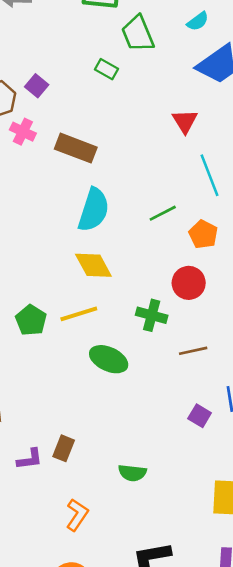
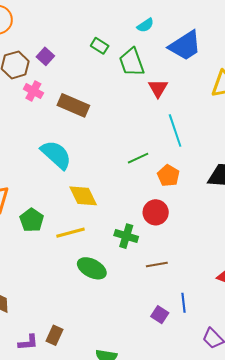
cyan semicircle: (198, 21) -> (145, 25), moved
green trapezoid: (138, 34) -> (132, 62), moved
cyan semicircle: (94, 210) -> (56, 155), moved, turned -68
green pentagon: (31, 320) -> (32, 220), moved

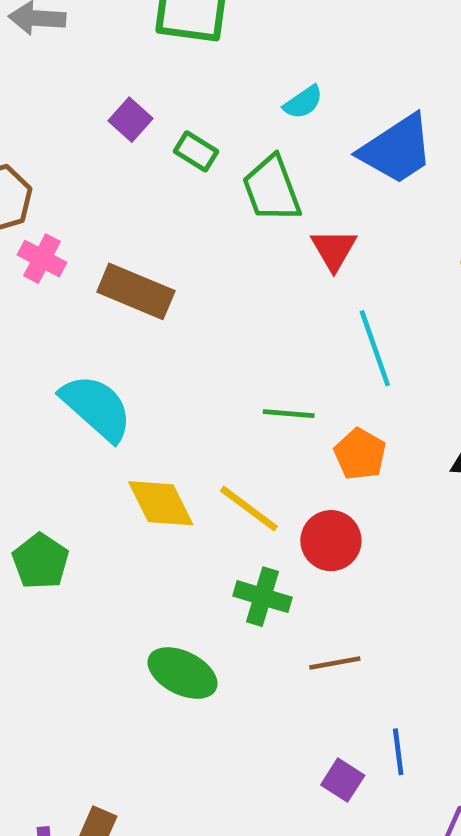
purple square: (45, 56) -> (131, 120), moved
green line: (138, 158) -> (289, 414), turned 30
yellow line: (70, 233) -> (249, 509), moved, turned 52

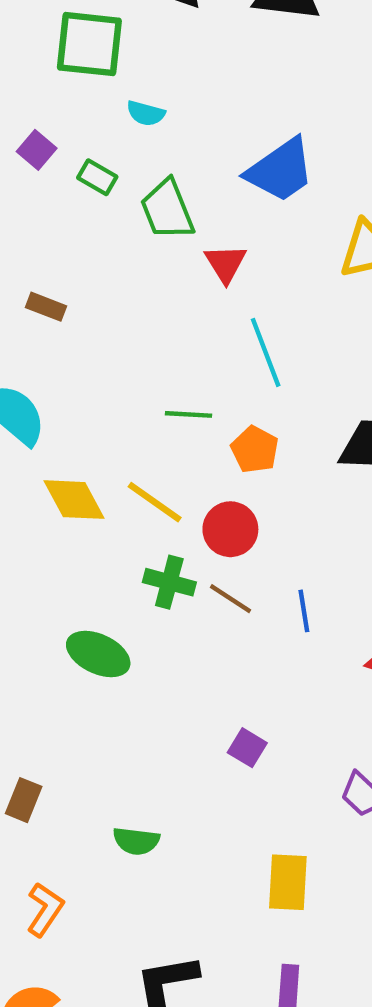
cyan semicircle: (303, 102) -> (146, 113), moved, turned 51
brown rectangle: (136, 291) -> (46, 307), size x0.6
brown line: (335, 663) -> (230, 599), moved, turned 45
blue line: (398, 752) -> (304, 611), moved

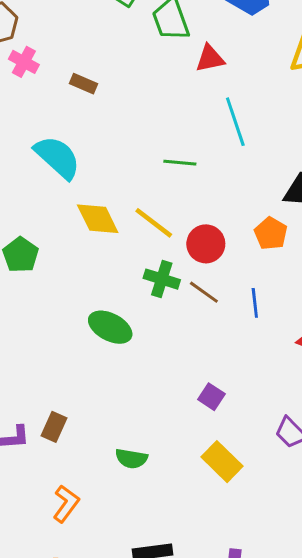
red triangle: (226, 263) -> (210, 58), turned 48
orange pentagon: (255, 450) -> (271, 233), moved
yellow rectangle: (288, 882) -> (222, 462), moved, turned -51

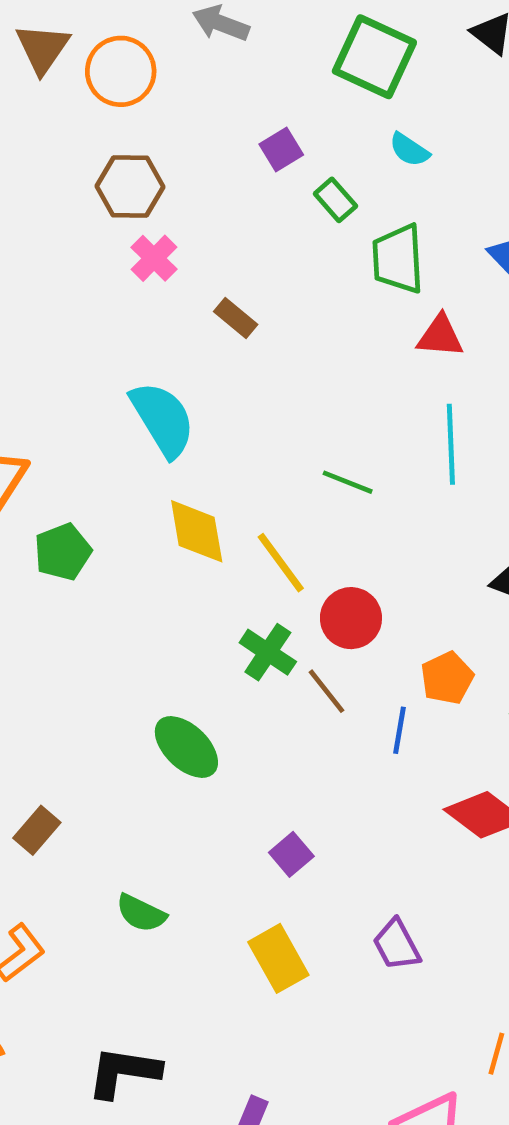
orange pentagon: (271, 233) -> (447, 678), moved
green ellipse: (110, 327) -> (186, 747), moved

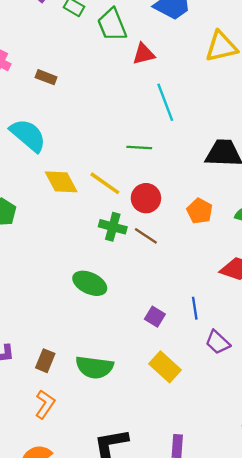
green line: (348, 482) -> (139, 147), moved
blue line: (399, 730) -> (195, 308), moved
brown rectangle: (37, 830) -> (45, 361), moved
green semicircle: (141, 913) -> (95, 367), size x1.5

